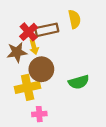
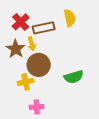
red cross: (29, 32) -> (21, 22), moved
brown star: (17, 52) -> (16, 49), turned -30
yellow cross: (28, 87) -> (26, 82), size x0.7

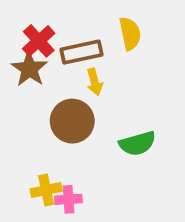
yellow arrow: (32, 44) -> (95, 82), moved
brown star: (16, 49) -> (29, 69), moved
yellow cross: (26, 82) -> (46, 190), moved

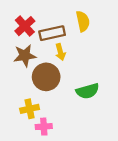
brown star: (29, 69) -> (25, 56), moved, turned 30
yellow cross: (46, 190) -> (30, 109), moved

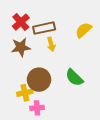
yellow semicircle: (83, 21) -> (83, 30), moved, turned -120
brown circle: (46, 77) -> (39, 80), moved
green semicircle: (88, 91) -> (74, 78), turned 60

